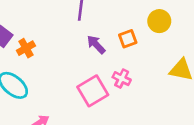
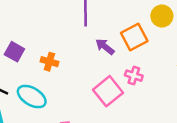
orange square: (128, 39) -> (134, 37), size x1.5
orange cross: (26, 48) -> (49, 62), moved, turned -36

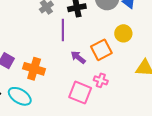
orange cross: (49, 62) -> (34, 69), size x1.5
pink square: (108, 91) -> (80, 93), turned -30

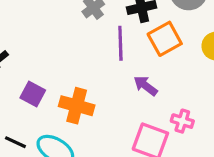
orange square: (101, 50) -> (165, 39), moved

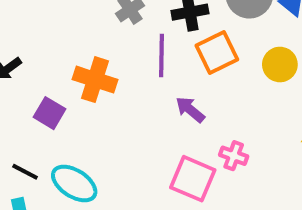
orange cross: (77, 106) -> (95, 80), moved

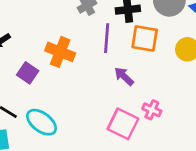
orange square: (217, 53) -> (145, 38), turned 32

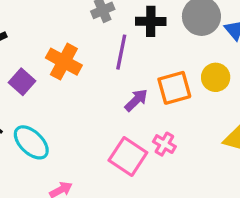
orange square: (145, 38) -> (174, 88), moved, turned -32
purple arrow: (124, 76) -> (136, 100), turned 85

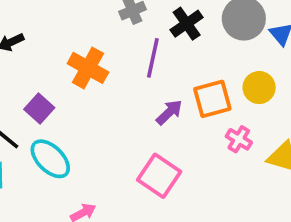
black cross: (151, 21) -> (187, 24), turned -36
purple square: (22, 82) -> (39, 108), moved
pink cross: (164, 144) -> (239, 139), moved

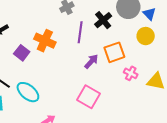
black cross: (187, 24) -> (103, 20), moved
yellow circle: (259, 88) -> (146, 36), moved
purple square: (39, 108) -> (22, 53), moved

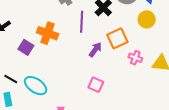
pink square: (88, 97) -> (96, 85), size x0.7

